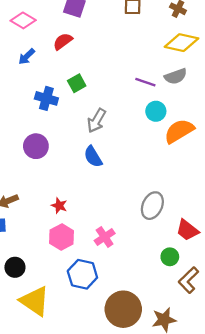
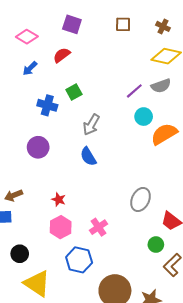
purple line: (145, 82) -> (134, 91), turned -60

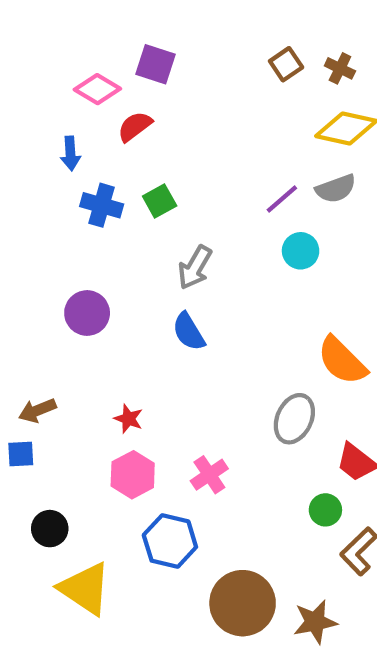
brown square: (123, 24) -> (286, 64), moved, turned -35
pink diamond: (27, 37) -> (97, 89), moved
blue arrow: (30, 68) -> (70, 153), turned -49
blue cross: (47, 105) -> (102, 205), moved
orange semicircle: (164, 134) -> (342, 361), moved, turned -104

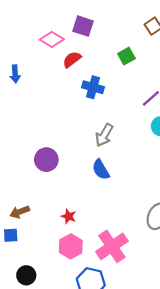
blue arrow: (70, 153) -> (15, 74), moved
green square: (160, 201) -> (126, 56), moved
blue cross: (102, 205) -> (93, 87), moved
pink cross: (209, 475) -> (112, 246), size x1.6

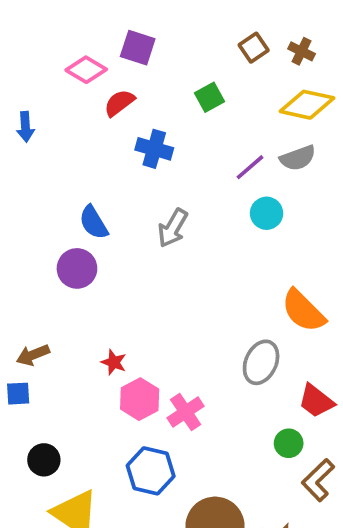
blue semicircle: (101, 170) -> (94, 222), moved
pink hexagon: (71, 246) -> (140, 399), moved
pink cross: (112, 246) -> (186, 412), size x0.7

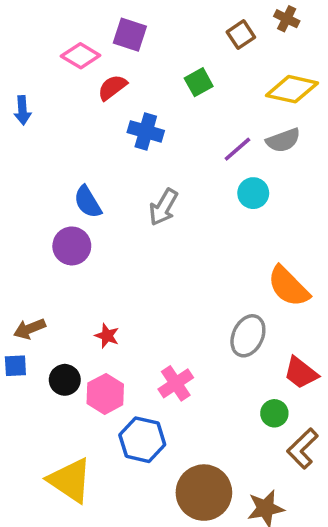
brown cross: (301, 51) -> (287, 19), moved
pink hexagon: (140, 399) -> (105, 394), moved
black circle: (44, 460) -> (65, 380), moved

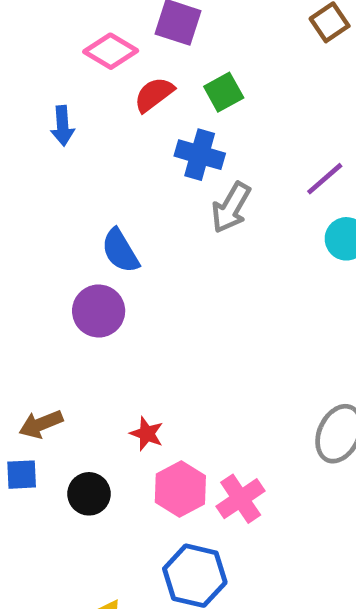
green square: (199, 82) -> (224, 92), moved
blue arrow: (22, 110) -> (63, 126), moved
gray arrow: (163, 207) -> (231, 208), moved
pink hexagon: (105, 394) -> (180, 489), moved

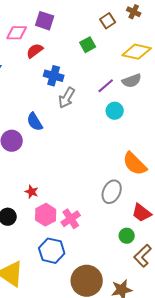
pink diamond: (111, 51) -> (17, 33), turned -30
green square: (224, 92) -> (88, 45), moved
blue semicircle: (120, 251) -> (35, 122), moved

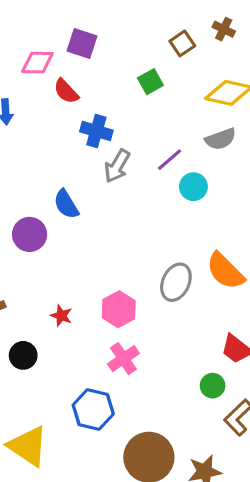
red semicircle: (35, 51) -> (66, 91), turned -96
purple line: (106, 86) -> (170, 160), moved
gray ellipse: (112, 192) -> (176, 282), moved
pink hexagon: (46, 215) -> (119, 309), moved

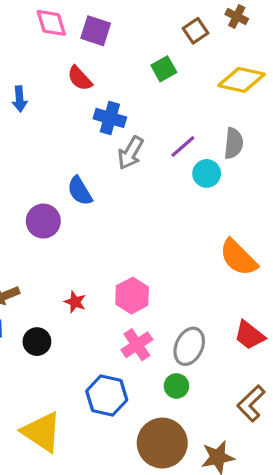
pink diamond: (37, 63) -> (51, 23), moved, turned 72
gray semicircle: (221, 139) -> (234, 143), moved, turned -64
gray ellipse: (176, 282) -> (189, 346), moved
green circle: (213, 386) -> (176, 386), moved

